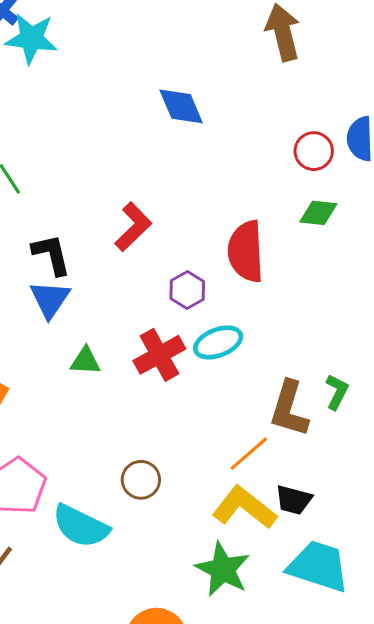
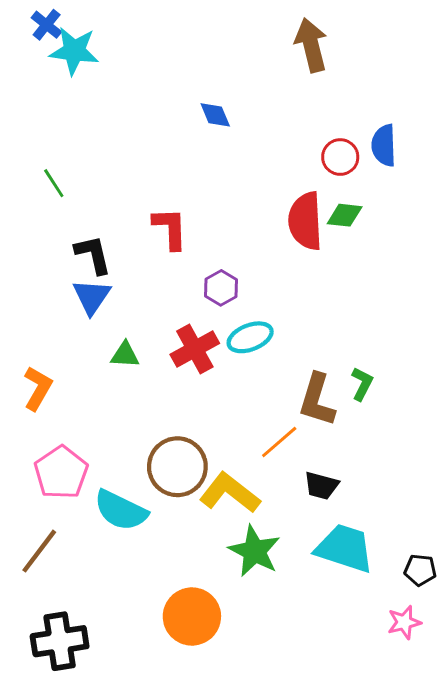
blue diamond: (181, 106) -> (215, 115), size x0.7
red L-shape: (133, 227) -> (170, 228), turned -48
red semicircle: (246, 251) -> (305, 221), moved
brown circle: (141, 480) -> (177, 467), size x1.6
yellow L-shape: (244, 508) -> (230, 493), moved

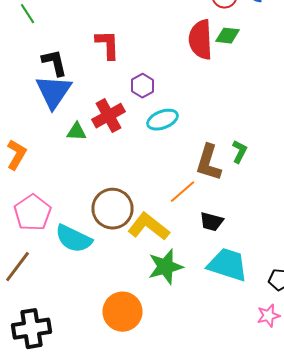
blue triangle: (92, 297) -> (54, 92), size x1.4
red cross: (195, 349) -> (108, 116), moved
green star: (254, 551) -> (166, 267), turned 30

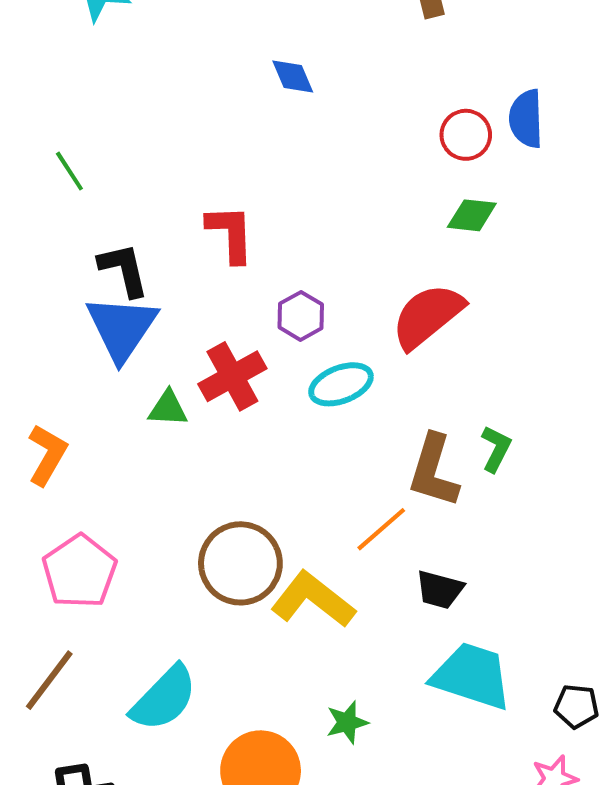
red semicircle: (200, 40) -> (428, 316), moved, turned 54
cyan semicircle: (74, 239) -> (164, 698), moved, turned -72
green star: (166, 267) -> (347, 722), moved, size x0.6

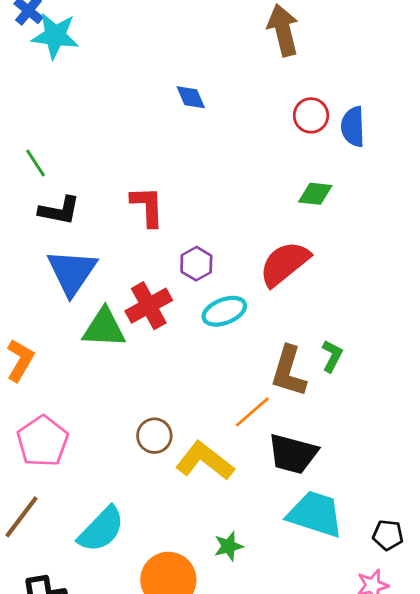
red circle: (466, 135) -> (311, 115), moved
black L-shape: (124, 270) -> (59, 211), moved, turned 114
green triangle: (168, 408) -> (104, 328), size x1.6
brown circle: (240, 563) -> (154, 436), size x0.6
black trapezoid: (440, 590) -> (293, 454), size x1.5

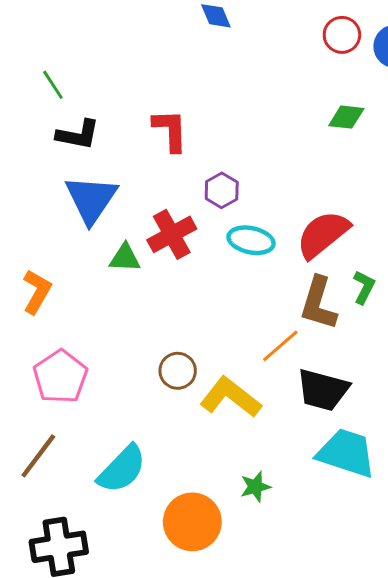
red semicircle: (284, 264) -> (323, 234), moved
cyan ellipse: (224, 311) -> (251, 240), turned 33
green triangle: (104, 328) -> (125, 258), size x0.7

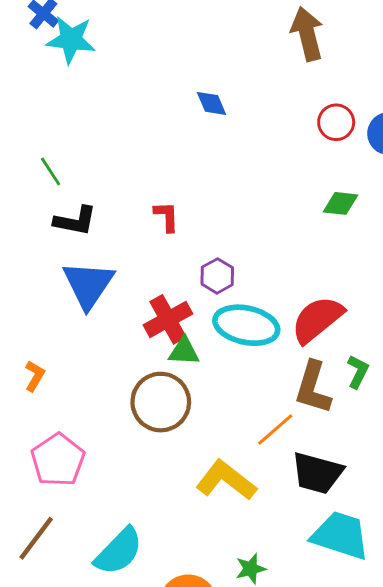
red L-shape: (170, 130) -> (167, 216), size x0.7
cyan ellipse: (251, 240) -> (246, 325), size x1.4
green triangle: (125, 258) -> (184, 351), moved
orange L-shape: (37, 292) -> (35, 376), size x0.7
brown circle: (178, 371) -> (161, 402), moved, size x1.6

